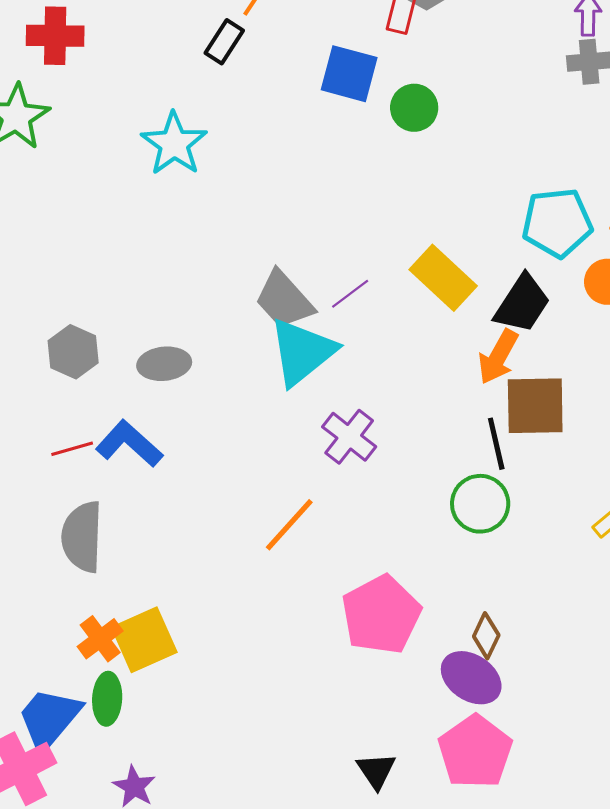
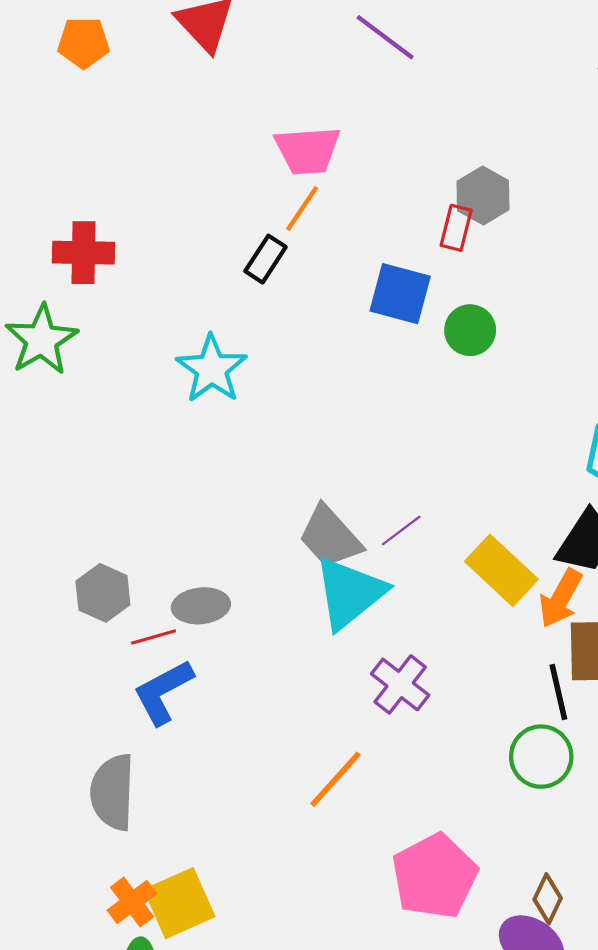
yellow rectangle: (443, 278) -> (501, 570), moved
blue L-shape: (129, 444) -> (163, 692), turned -70
red line: (72, 449) -> (154, 637), moved

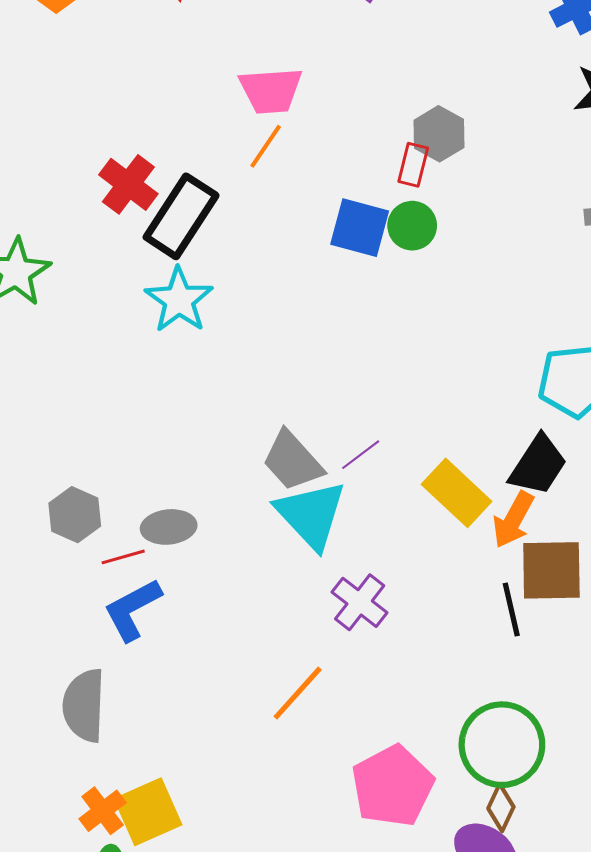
red cross: (84, 253) -> (128, 184), moved, turned 36
black rectangle: (266, 259) -> (181, 216), moved, size x1.8
green circle: (470, 330) -> (412, 226), moved
cyan triangle: (350, 593) -> (311, 515), turned -34
green circle: (541, 757) -> (502, 745), moved, size x1.4

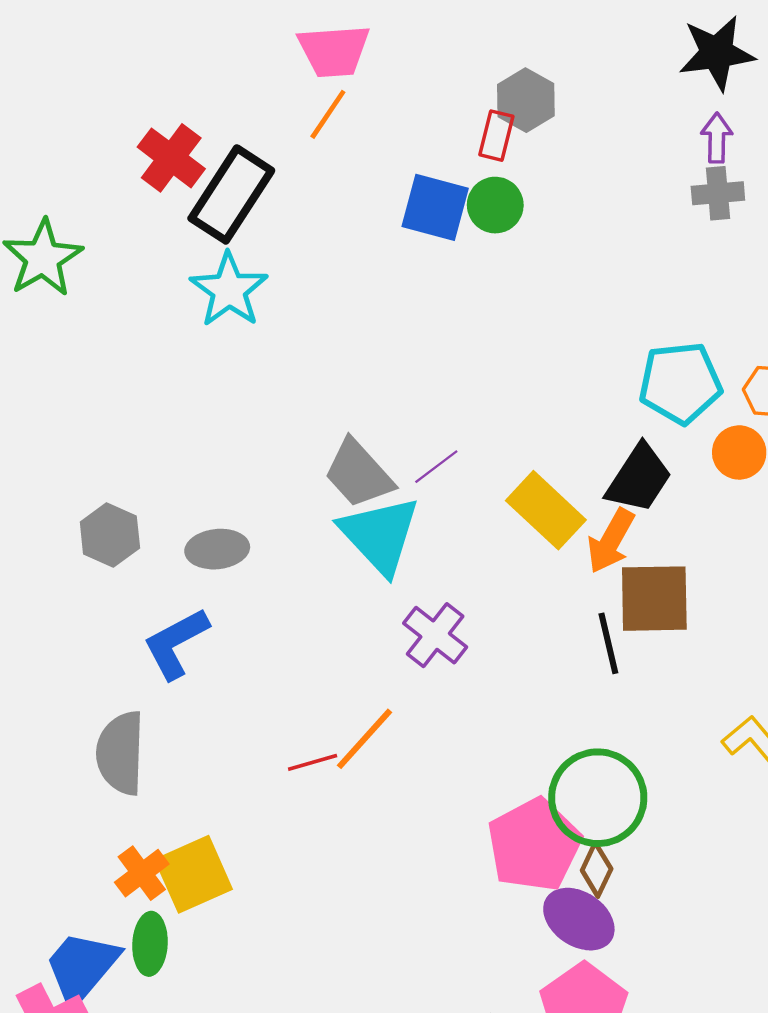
red line: (123, 557) -> (313, 762), moved
pink pentagon: (393, 786) -> (534, 845), moved

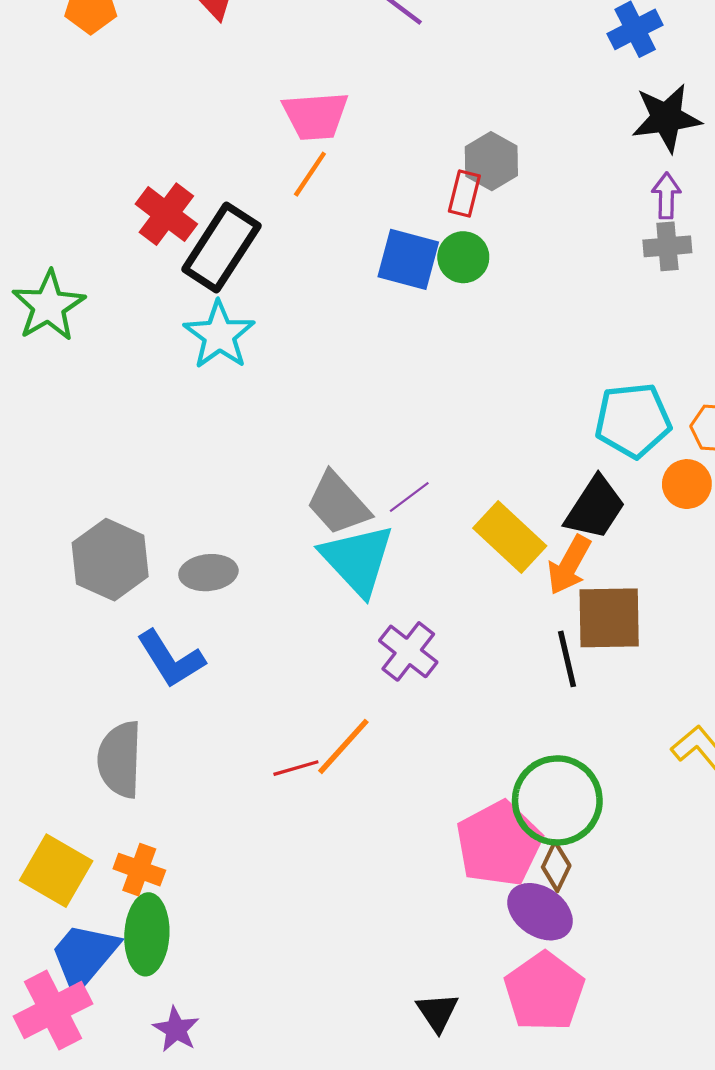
gray hexagon: (110, 535) -> (110, 560), size x1.4
blue L-shape: (176, 643) -> (171, 659), turned -94
orange cross: (142, 873) -> (139, 870), turned -33
yellow square: (194, 874) -> (56, 871), moved, turned -36
green ellipse: (150, 944) -> (147, 934), size x1.4

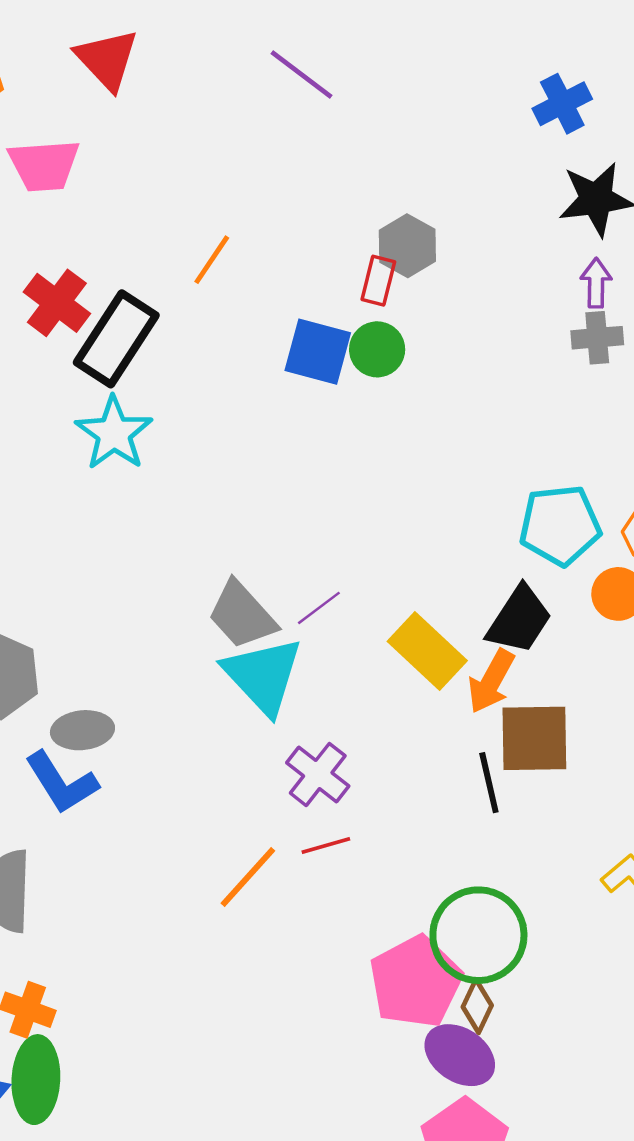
pink trapezoid: (315, 116) -> (44, 165), moved
gray ellipse: (208, 573) -> (82, 730), moved
red line: (296, 768) -> (326, 845), moved

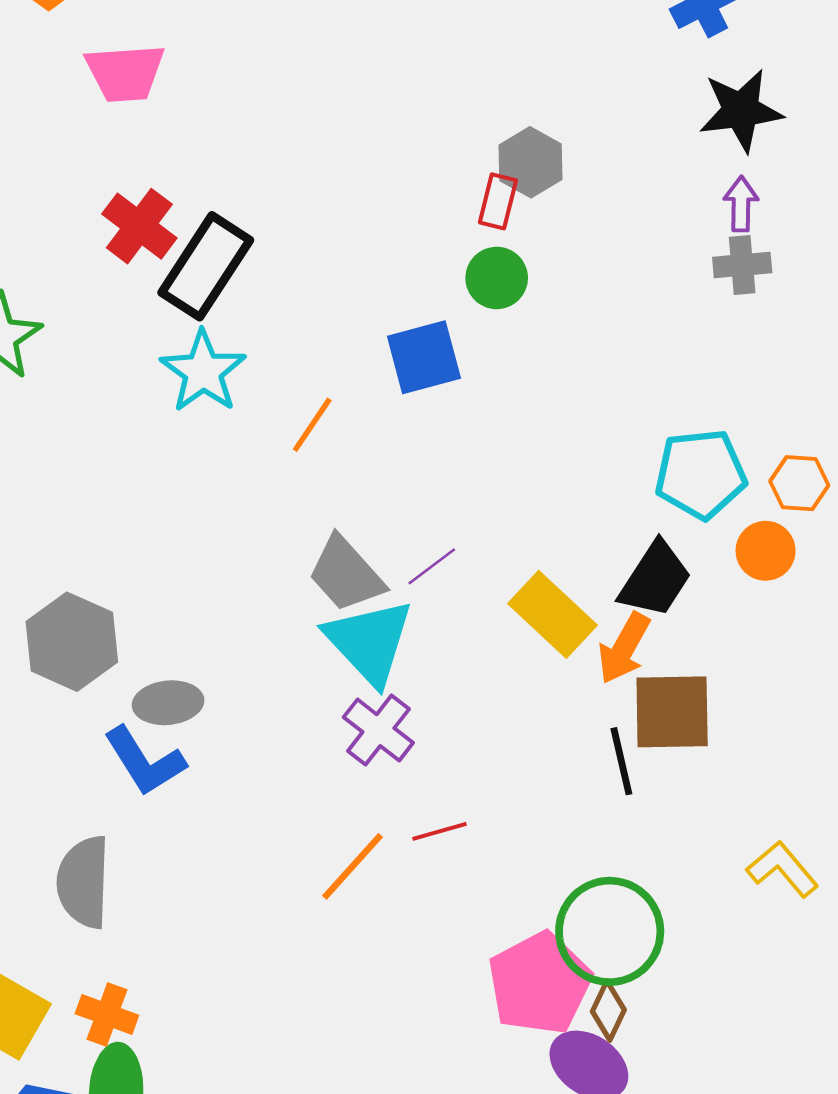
orange line: (212, 260) -> (312, 425), moved
blue square: (318, 352) -> (424, 357), moved, turned -30
purple cross: (318, 774) -> (378, 730), moved

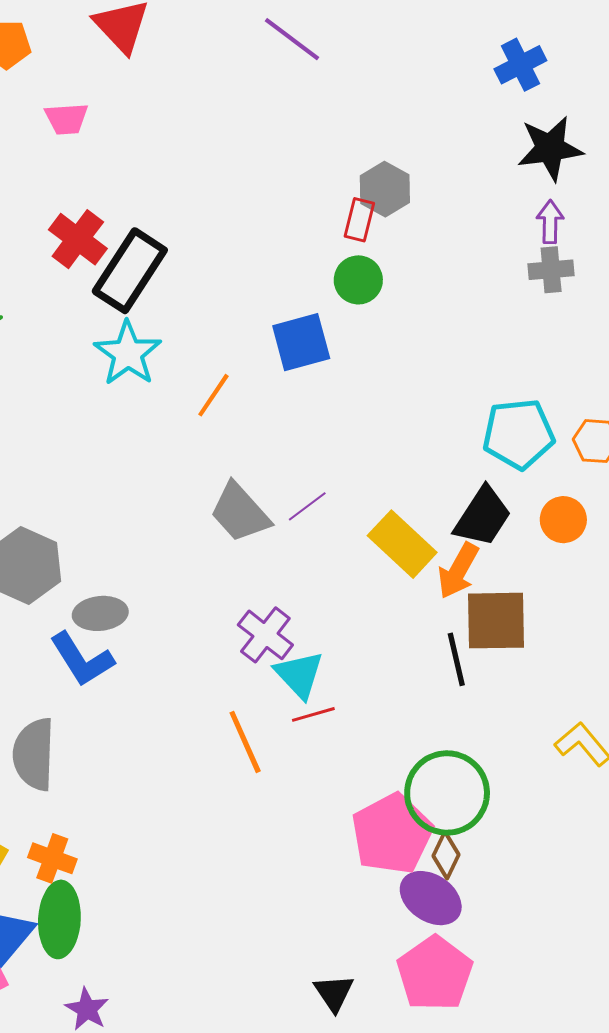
pink trapezoid: (125, 73) -> (67, 119), size x0.7
orange circle: (766, 551) -> (563, 520), moved
cyan triangle: (369, 642) -> (299, 675), moved, size x0.7
orange line: (352, 866) -> (245, 742), turned -66

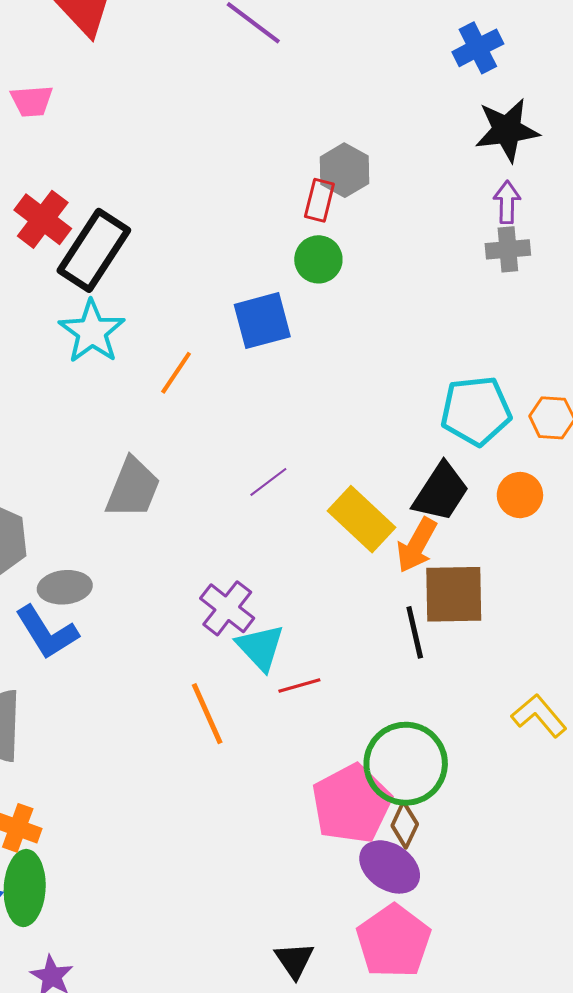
gray trapezoid: (240, 512) -> (133, 488), moved, turned -116
red line: (313, 714) -> (299, 686), moved

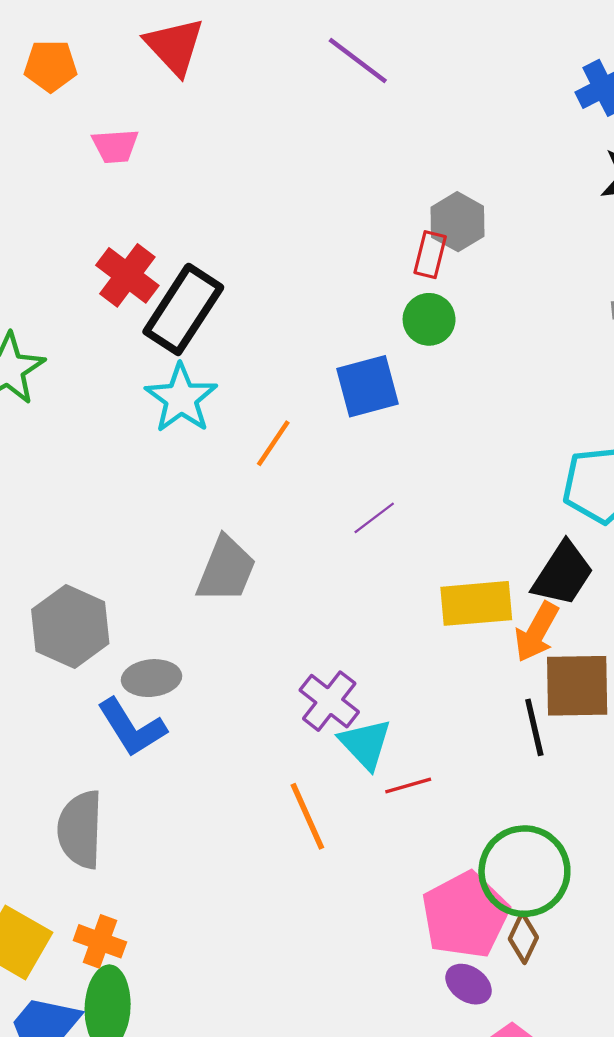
purple line: (268, 482) -> (374, 518), moved
yellow rectangle: (362, 519) -> (476, 603), turned -48
purple ellipse: (390, 867) -> (469, 984), moved, size x0.7

